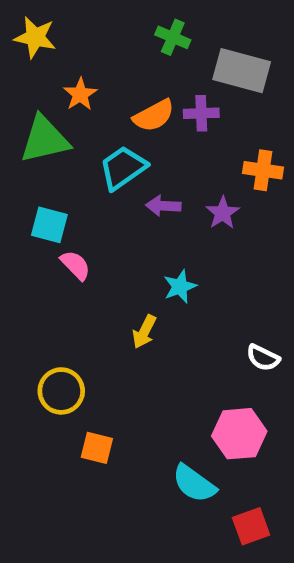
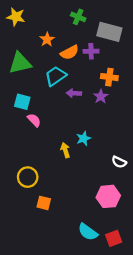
orange star: (80, 94) -> (47, 39), moved
orange cross: (263, 170) -> (109, 77), moved
cyan star: (180, 287) -> (84, 138), moved
yellow arrow: (144, 332) -> (65, 150), turned 136
cyan semicircle: (194, 484) -> (88, 232), moved

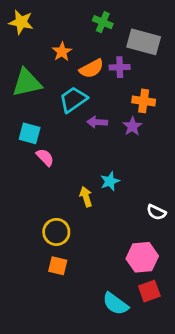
yellow circle: (28, 177) -> (56, 232), moved
red square: (114, 238) -> (149, 291), moved

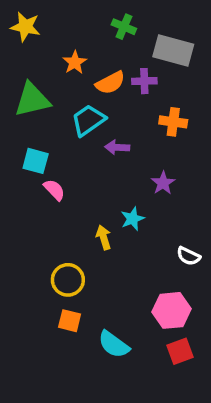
purple star: (132, 126) -> (163, 183), moved
cyan semicircle: (115, 304) -> (114, 344), moved

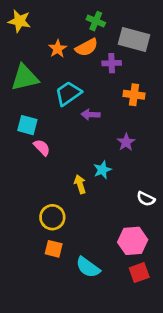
orange semicircle: (110, 83) -> (87, 47), moved

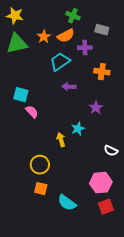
gray rectangle: (134, 39) -> (102, 30), size x0.6
green triangle: (25, 78) -> (17, 44), moved
cyan trapezoid: (68, 93) -> (60, 62), moved

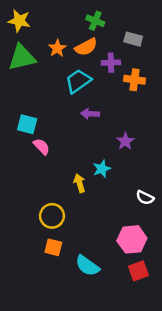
orange cross: (102, 72) -> (135, 80), moved

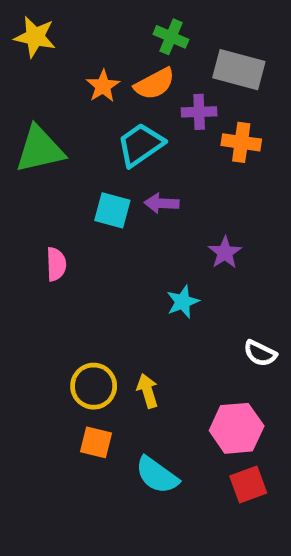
gray rectangle: (133, 39) -> (239, 70), size x1.5
green triangle: (22, 57) -> (40, 149), moved
cyan square: (27, 124) -> (112, 210), moved
pink semicircle: (42, 146) -> (56, 264), moved, turned 42
yellow arrow: (80, 183) -> (148, 391), moved

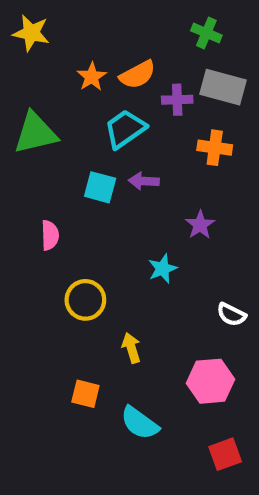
green cross: (171, 37) -> (206, 33), moved
gray rectangle: (239, 70) -> (223, 87), moved
orange cross: (241, 142) -> (215, 148), moved
yellow circle: (94, 386) -> (85, 300), moved
red square: (248, 485) -> (225, 454), moved

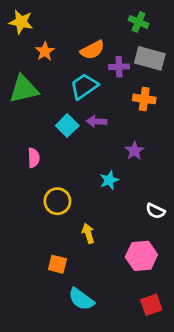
orange star: (92, 77) -> (45, 51), moved
cyan square: (100, 187) -> (67, 126), turned 30
cyan semicircle: (140, 423) -> (81, 299), moved

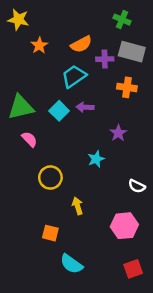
green triangle: (24, 89) -> (21, 107), moved
pink semicircle: (34, 158) -> (29, 139), turned -42

